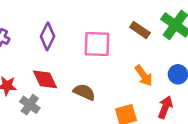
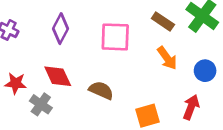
orange arrow: (144, 76) -> (167, 58), moved

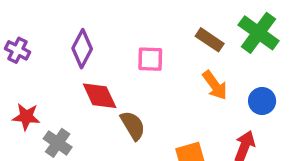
pink square: (115, 37) -> (150, 59), size x0.7
red diamond: (58, 76) -> (100, 96), moved
brown semicircle: (101, 90) -> (133, 125), turned 35

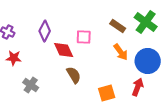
red diamond: (100, 96) -> (64, 50), moved
blue circle: (262, 101) -> (148, 61), size x1.6
red star: (26, 117) -> (14, 58), moved

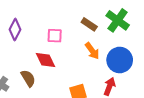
red diamond: (64, 50) -> (45, 60), moved
brown semicircle: (74, 75) -> (28, 78), moved

